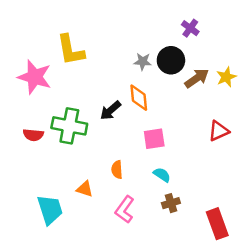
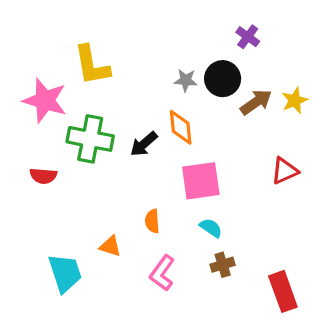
green cross: (69, 126) -> (90, 139), moved
pink square: (154, 139) -> (201, 181), size x1.4

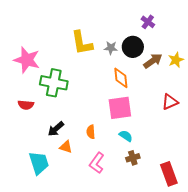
yellow L-shape: (92, 65) -> (82, 43), moved
orange diamond: (181, 127) -> (121, 78), moved
black arrow: (144, 144) -> (56, 129), moved

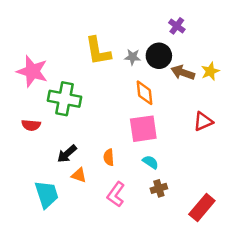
brown arrow: (153, 61) -> (183, 73), turned -126
red rectangle: (169, 174) -> (202, 207), turned 60

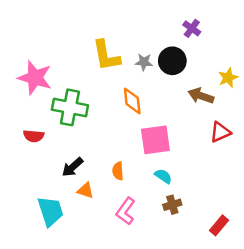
brown arrow: (183, 73) -> (201, 96), moved
orange diamond: (145, 93) -> (132, 101), moved
red rectangle: (202, 207) -> (219, 225), size x0.7

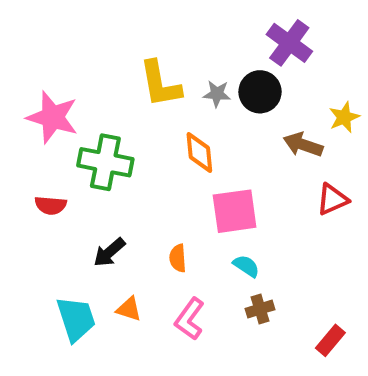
purple cross: (192, 28) -> (289, 43), size x1.6
orange triangle: (85, 190) -> (129, 309), moved

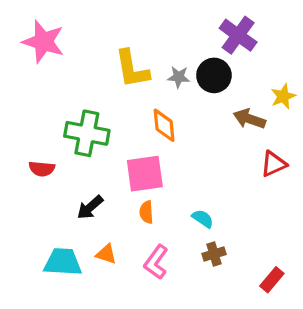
pink star: (53, 117) -> (43, 42), moved
pink square: (235, 211) -> (145, 174), moved
cyan trapezoid: (76, 319) -> (63, 262), turned -69

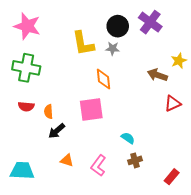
black circle: (214, 75) -> (118, 26), moved
green cross: (87, 133) -> (26, 68), moved
orange semicircle: (146, 212) -> (49, 112), moved
cyan trapezoid: (63, 262) -> (22, 171), moved

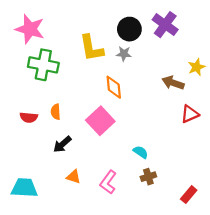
green cross: (26, 68) -> (43, 65), moved
pink square: (91, 110) -> (100, 121), turned -35
orange semicircle: (49, 112) -> (56, 112), moved

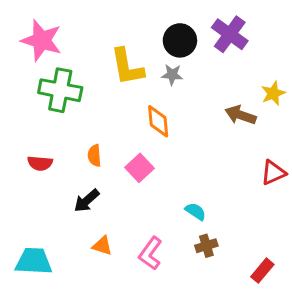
orange semicircle: (56, 112) -> (94, 155), moved
red triangle: (190, 114) -> (273, 173), moved
pink square: (100, 121) -> (140, 168), size x0.7

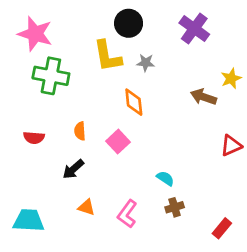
black circle: (180, 40) -> (129, 23), moved

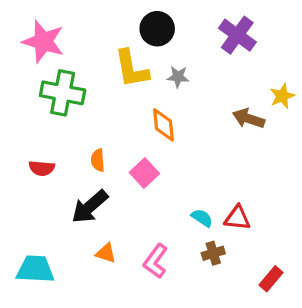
red triangle: (231, 146) -> (237, 218), moved, turned 30
black arrow: (73, 169) -> (90, 207), size x1.4

